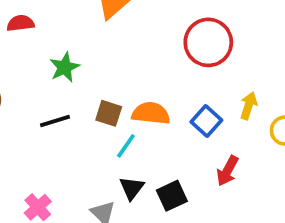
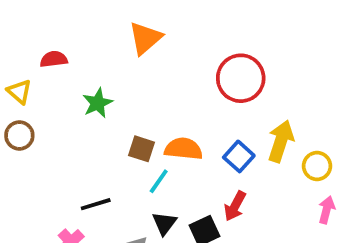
yellow arrow: (249, 106) -> (281, 141), size x1.5
black line: (55, 121) -> (96, 204), moved
red arrow: (227, 171) -> (235, 206), moved

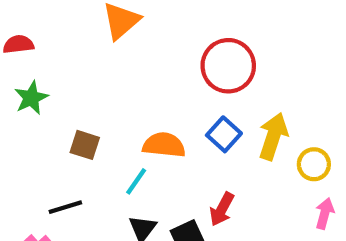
green star: (98, 103) -> (31, 98), moved
brown square: (141, 149) -> (85, 145), moved
blue square: (239, 156) -> (224, 134), moved

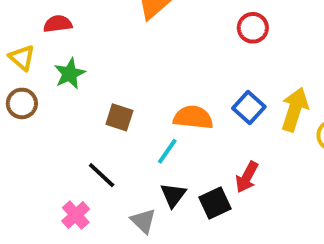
red circle: (228, 66) -> (253, 28), moved, size x0.6
black line: (65, 207) -> (102, 175), turned 60

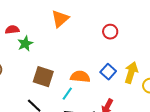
green star: (70, 74) -> (25, 44), moved
brown square: (119, 117) -> (43, 77), size x1.5

